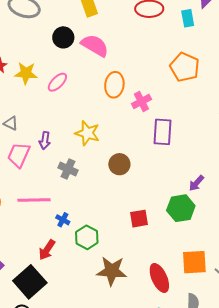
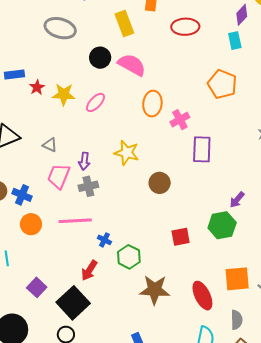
cyan rectangle: (188, 18) -> (235, 41), moved
gray cross: (68, 169) -> (88, 186), moved, turned -36

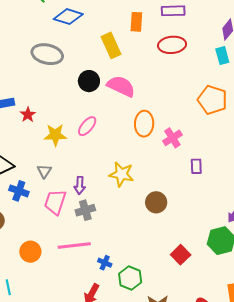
yellow star: (64, 94) -> (55, 135), moved
gray triangle: (50, 145) -> (44, 171), turned 42
purple rectangle: (202, 149) -> (196, 166), size x0.6
blue cross: (22, 195) -> (19, 191), moved
red square: (181, 237) -> (181, 255), turned -30

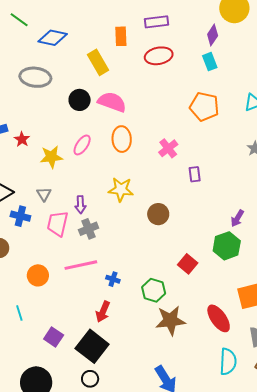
orange ellipse: (144, 124) -> (122, 139), moved
green hexagon: (130, 278) -> (154, 290), moved

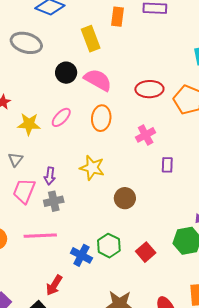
red ellipse: (159, 56) -> (149, 89), moved
blue cross: (113, 279) -> (81, 255), moved, size x1.5
green hexagon: (154, 290) -> (109, 246), moved

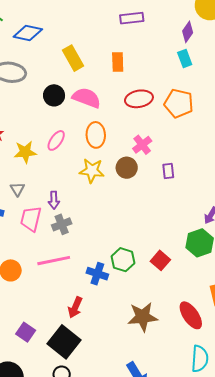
orange rectangle: (117, 17) -> (118, 62), moved
yellow star: (92, 168) -> (92, 171), moved
brown circle: (125, 198) -> (127, 168), moved

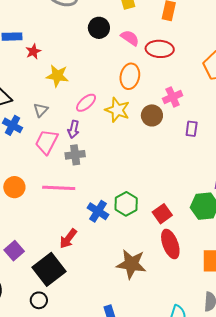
pink semicircle: (86, 98) -> (130, 38), size x0.7
red ellipse: (139, 99) -> (160, 49), moved
pink ellipse: (56, 140) -> (86, 103), moved
red ellipse: (191, 315) -> (170, 244), moved

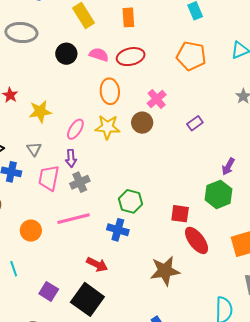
purple rectangle: (192, 129) -> (195, 123), moved, turned 63
green hexagon: (126, 204) -> (130, 201), moved
red square: (162, 214) -> (180, 214), turned -30
red arrow: (68, 239) -> (97, 264), turned -85

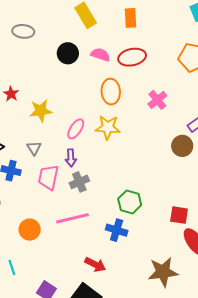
gray ellipse: (21, 33) -> (23, 31), size x0.7
brown circle: (142, 123) -> (182, 146), moved

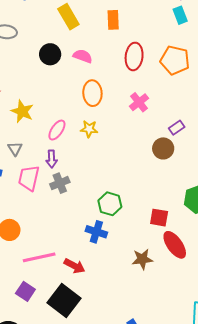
red ellipse: (132, 57) -> (134, 56), moved, turned -72
yellow star: (41, 111) -> (22, 111), turned 30
yellow star: (108, 127) -> (89, 129), size x0.7
pink line: (72, 218) -> (39, 257), moved
brown star: (163, 272) -> (142, 259), moved, size x0.7

